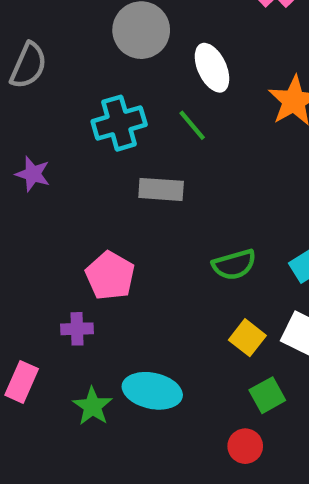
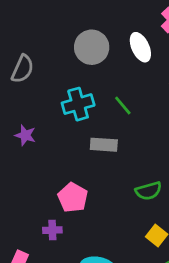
white ellipse: (212, 68) -> (140, 47), moved

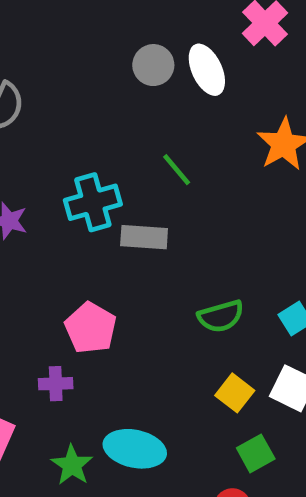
gray circle: (92, 47) -> (153, 65), moved, size x0.7
cyan cross: (78, 104) -> (93, 202), moved

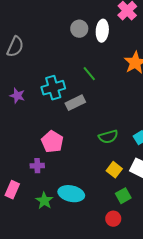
white ellipse: (207, 70) -> (102, 31), turned 30
gray rectangle: (144, 237) -> (75, 103), turned -30

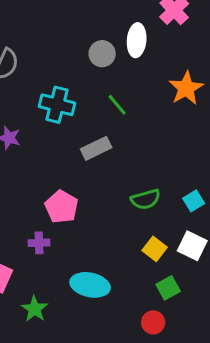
gray circle: (79, 29) -> (102, 54), moved
cyan cross: (53, 88) -> (57, 105), moved, turned 30
green star: (44, 201) -> (35, 309), moved

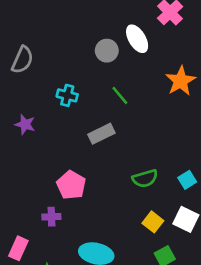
white ellipse: (137, 40) -> (137, 39), turned -36
cyan cross: (57, 105) -> (67, 95), size x0.7

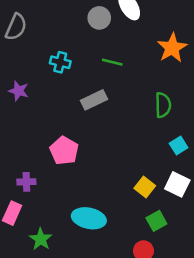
green line: (120, 95) -> (112, 62), turned -36
green semicircle: (145, 178) -> (163, 105), moved, turned -75
purple cross: (51, 217) -> (26, 182), moved

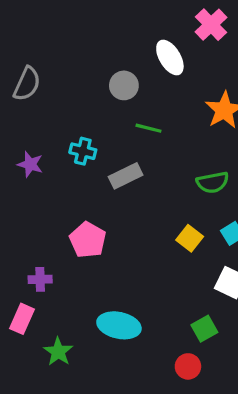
gray circle: (99, 18) -> (124, 85), moved
cyan cross: (60, 62) -> (83, 151), moved
green semicircle: (163, 105) -> (213, 182), turned 80
yellow square: (145, 187) -> (190, 238), moved

